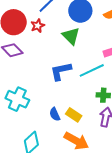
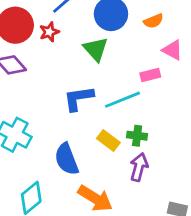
blue semicircle: (55, 114) -> (67, 159), size x1.6
yellow rectangle: (74, 115) -> (108, 140), moved

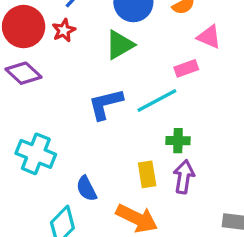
green triangle: (96, 49) -> (120, 45), turned 48
yellow rectangle: (108, 140) -> (147, 174), moved, turned 50
blue semicircle: (67, 159) -> (86, 189), moved, size x0.7

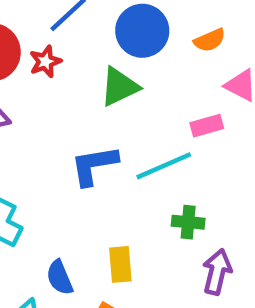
yellow rectangle: (147, 174) -> (120, 264), moved
purple arrow: (184, 177) -> (217, 272), moved

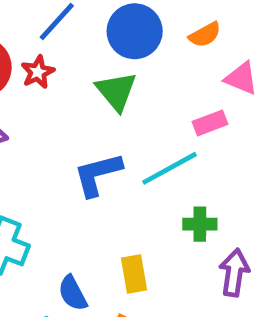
green triangle: (119, 87) -> (116, 91), turned -39

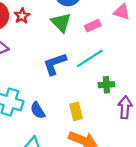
pink rectangle: (210, 123) -> (93, 26), moved
blue semicircle: (73, 293) -> (38, 110), moved

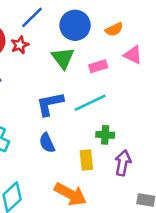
blue semicircle: (38, 110) -> (47, 143), moved
yellow rectangle: (76, 111) -> (86, 160), moved

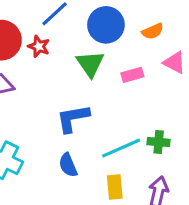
red star: (20, 45) -> (39, 46), turned -30
cyan line: (90, 103) -> (121, 148), moved
green cross: (105, 135) -> (159, 142), moved

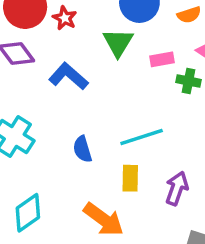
blue L-shape: (73, 118) -> (68, 76), moved, turned 45
green cross: (159, 142) -> (189, 81), moved

